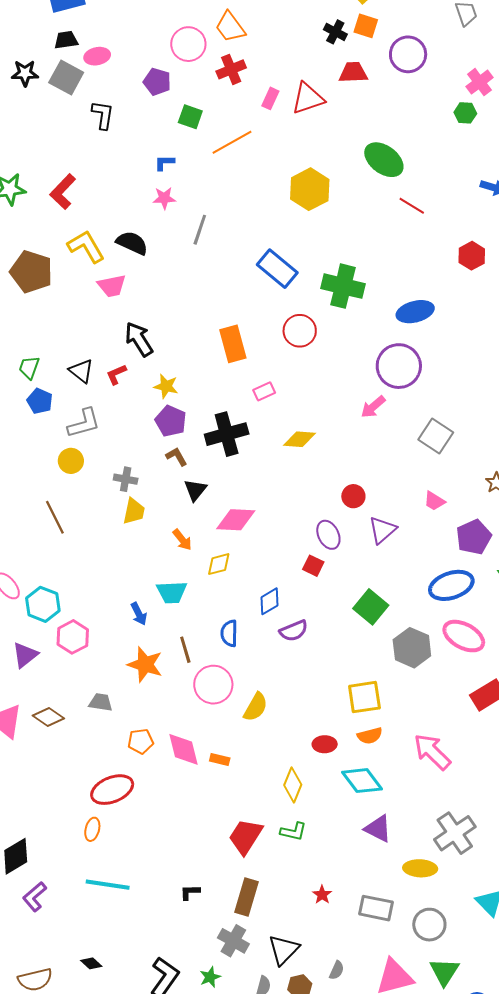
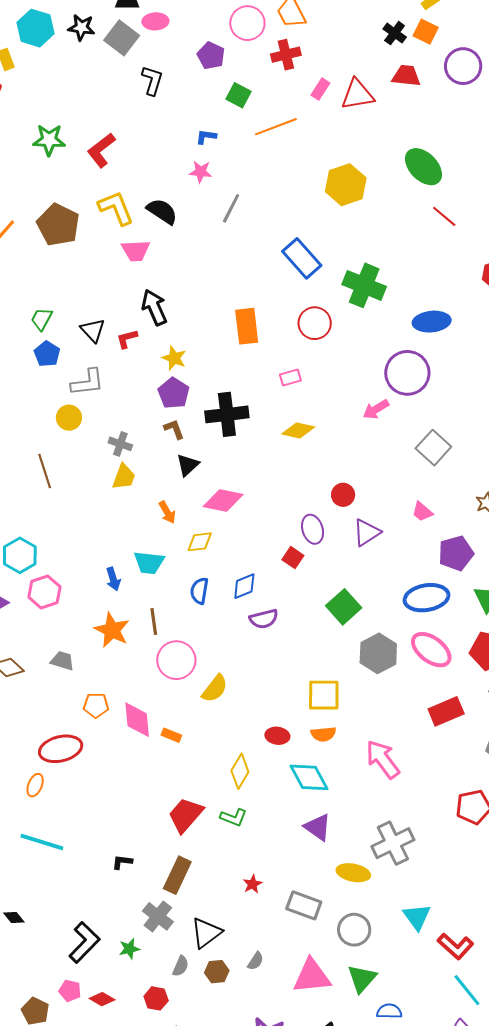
pink rectangle: (264, 391) -> (290, 378), moved
blue semicircle: (229, 633) -> (199, 591), moved

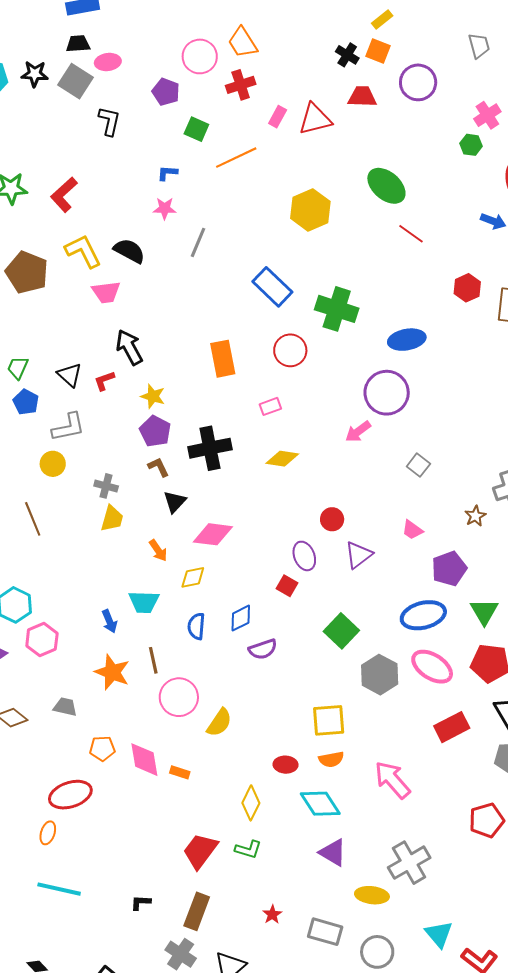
gray square: (433, 448) -> (418, 465), size x0.7

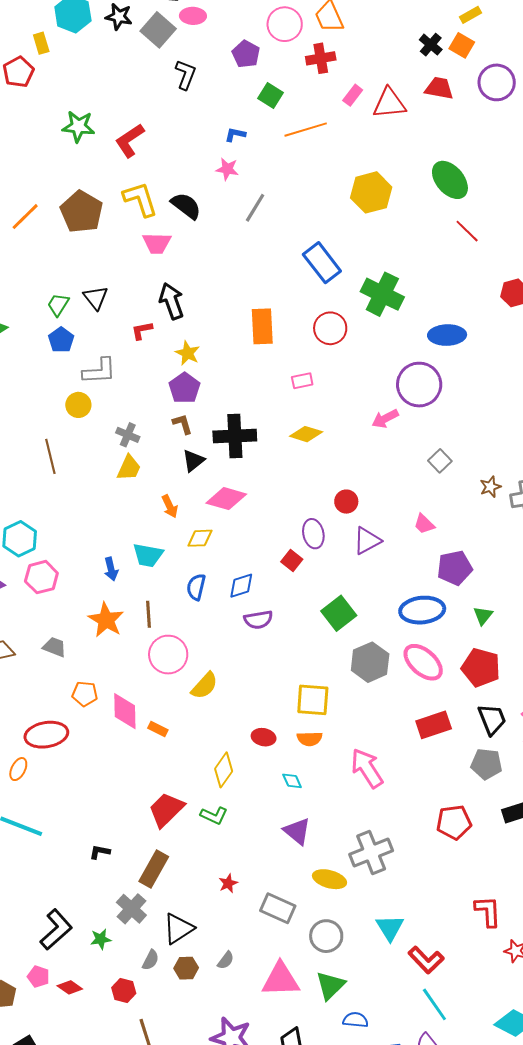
black triangle: (70, 375) -> (96, 298), moved
black cross: (210, 448) -> (235, 436), moved
brown star: (475, 516) -> (490, 487), moved
green triangle: (484, 612) -> (483, 616), size x0.7
cyan diamond: (320, 804) -> (292, 781), size x0.5

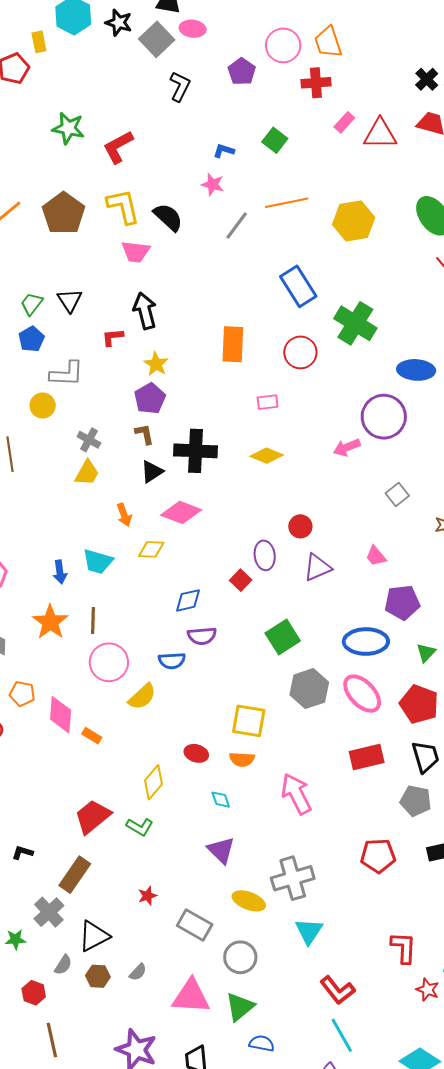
green square: (271, 95) -> (275, 140), moved
orange line: (306, 130) -> (287, 203), moved
blue semicircle: (196, 587) -> (172, 661), moved, turned -112
cyan triangle: (390, 928) -> (309, 931), moved

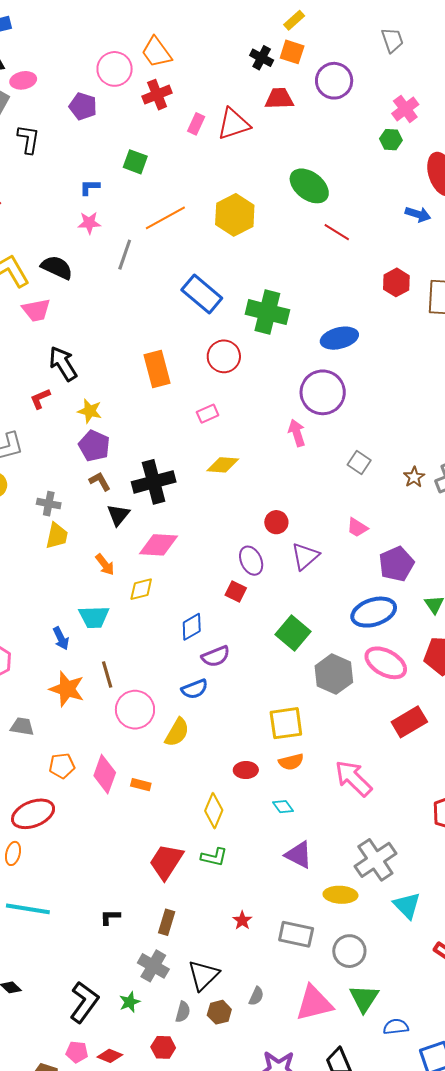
pink arrow: (347, 447) -> (297, 433), turned 112
pink diamond: (61, 715) -> (105, 774), turned 33
brown rectangle: (75, 875) -> (167, 922), size x0.7

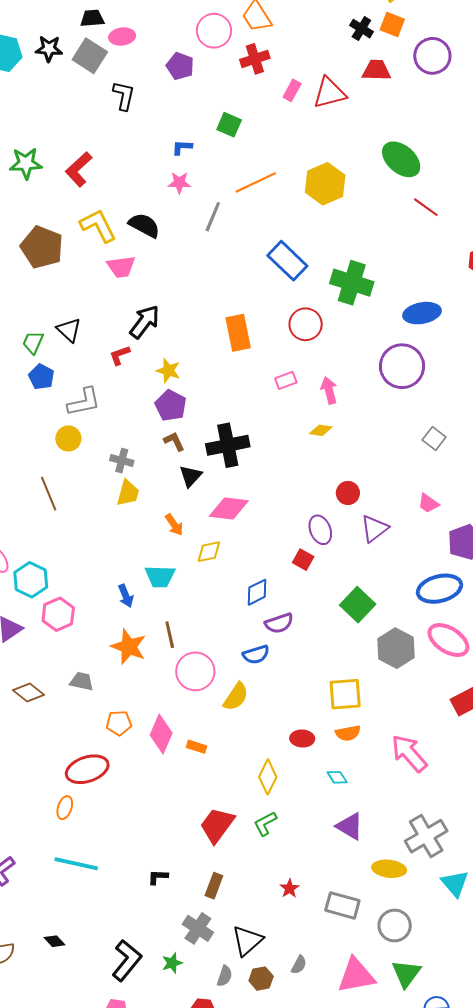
black arrow: (63, 364) -> (145, 322), turned 66
pink arrow: (297, 433) -> (329, 390), moved
yellow diamond: (223, 465) -> (321, 430), moved, size x0.7
green L-shape: (214, 857) -> (265, 823), turned 136

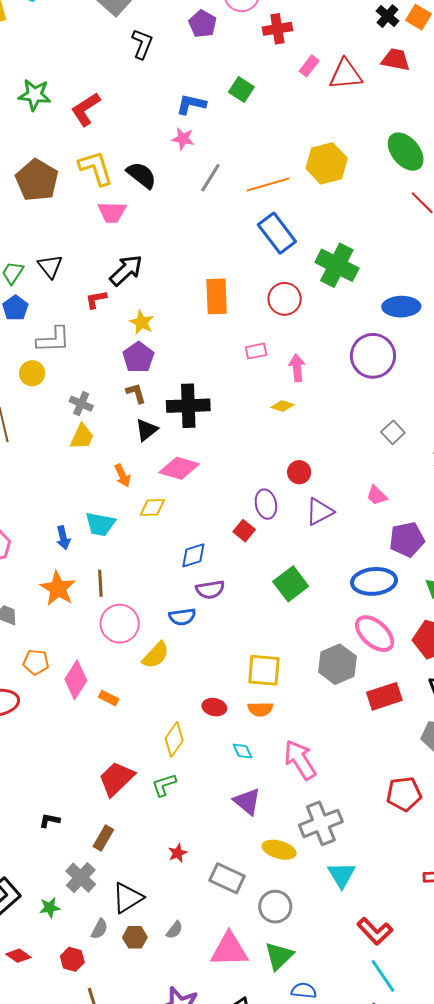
blue L-shape: (182, 147) -> (191, 104), size x1.4
orange line: (256, 182) -> (268, 185), moved
gray hexagon: (396, 648) -> (337, 664), moved
pink arrow: (409, 753) -> (300, 760), moved

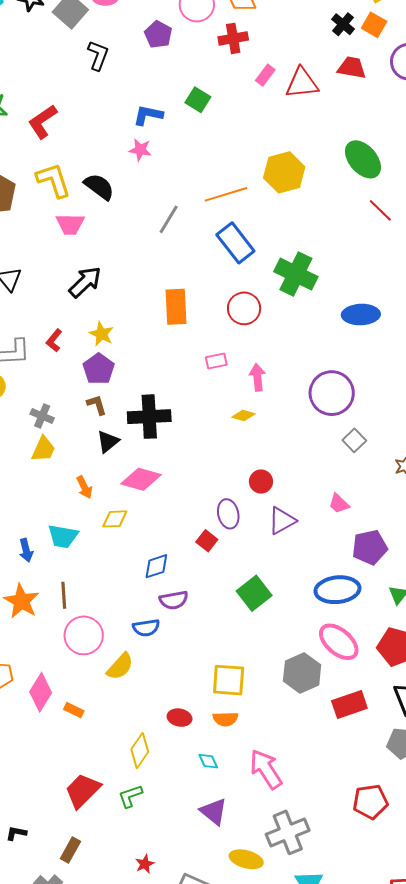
gray line: (210, 178) -> (169, 219), moved
red L-shape: (96, 299) -> (54, 340), moved, turned -40
purple circle: (373, 356) -> (332, 393), moved

